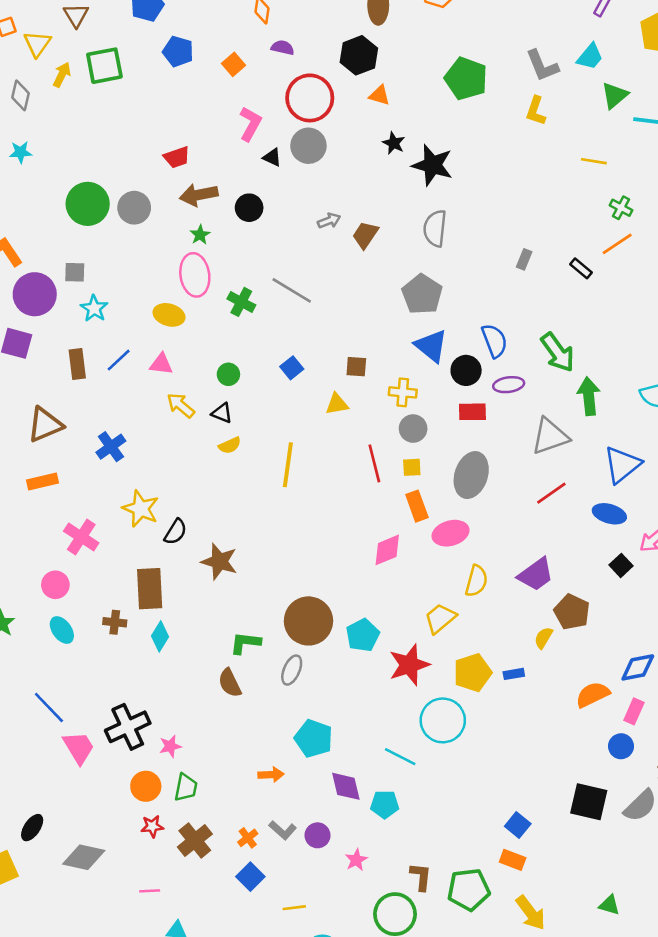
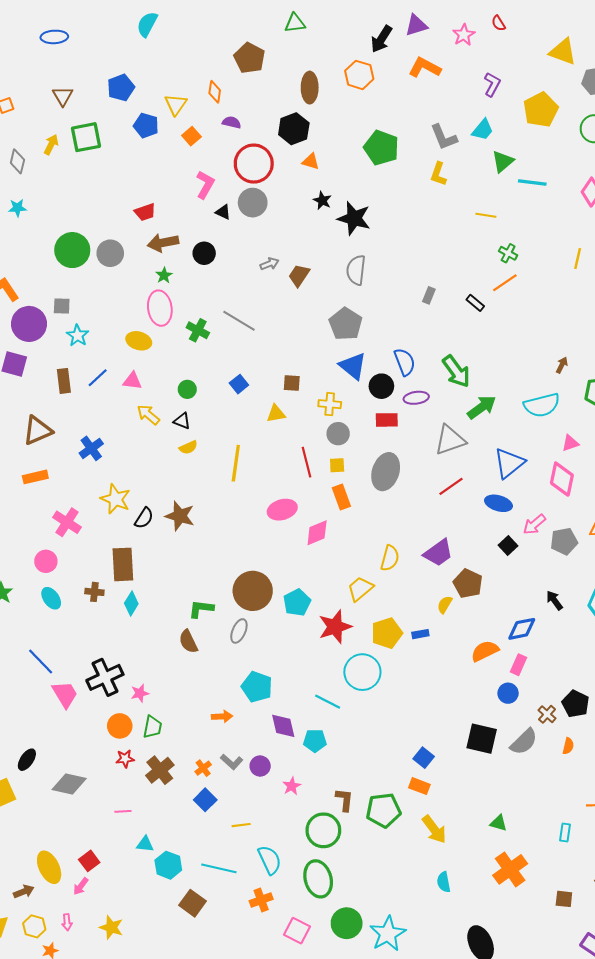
yellow triangle: (37, 44) -> (176, 104), moved
green arrow: (589, 396) -> (482, 407), turned 60
pink ellipse: (451, 533) -> (282, 510), moved
brown star: (219, 562) -> (180, 516), moved

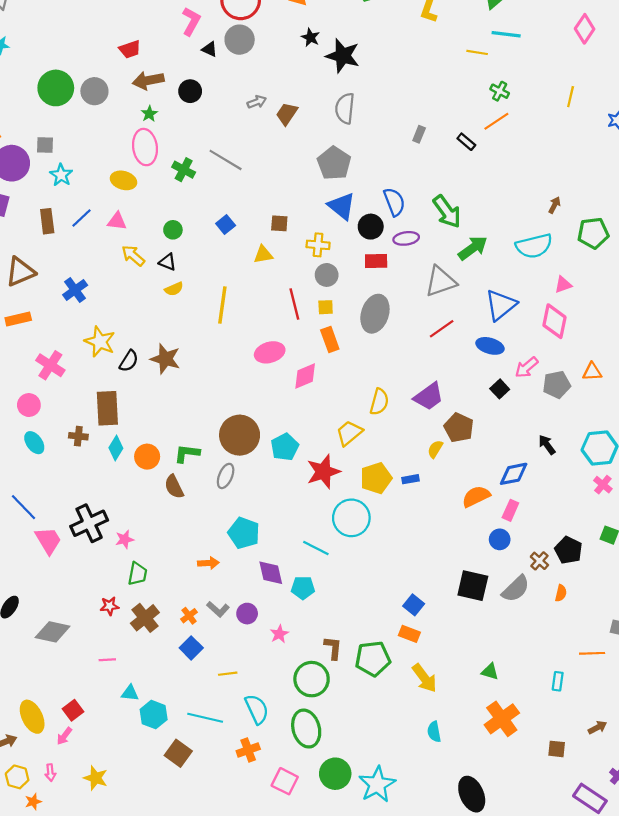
cyan line: (532, 183) -> (506, 34), moved
orange circle: (120, 726) -> (147, 457), moved

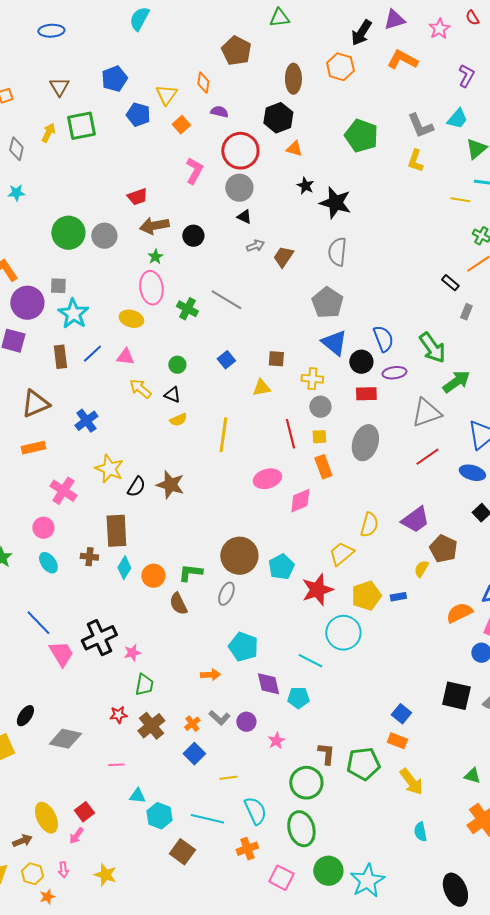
black triangle: (209, 49) -> (244, 217), moved
gray rectangle: (419, 134) -> (466, 312), moved
cyan star: (61, 175) -> (73, 314), size x1.4

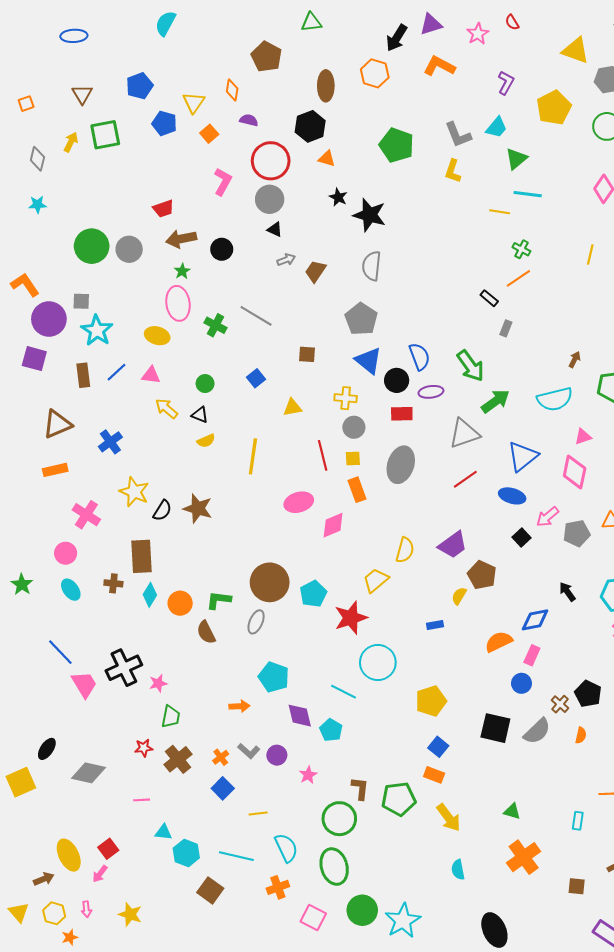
brown square: (276, 359) -> (307, 354), moved
yellow pentagon: (366, 596) -> (431, 701), moved
cyan pentagon: (298, 698) -> (331, 730), turned 30

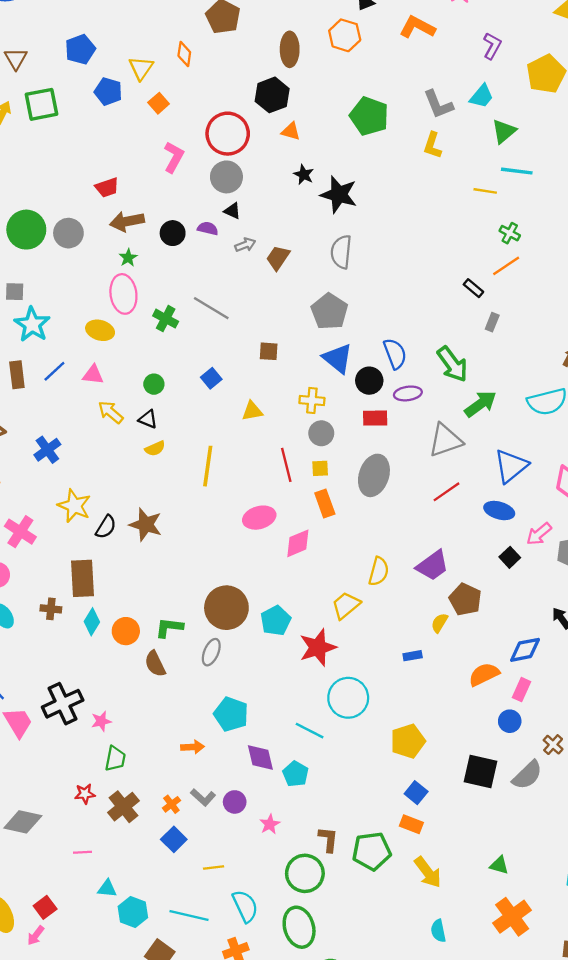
purple semicircle: (249, 120) -> (208, 228), moved

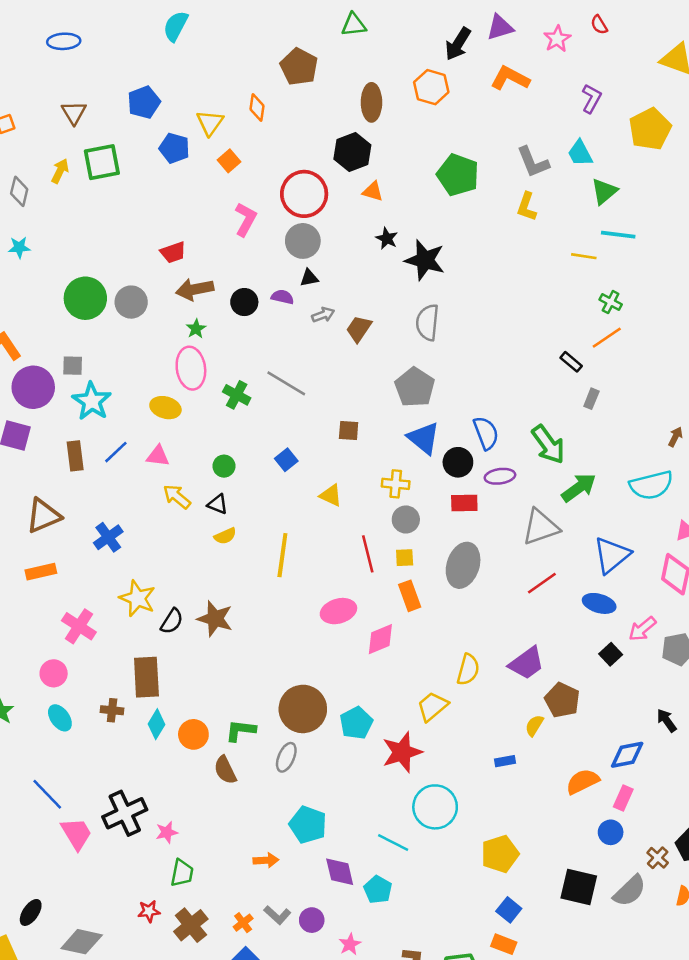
cyan trapezoid: (482, 96) -> (580, 153), turned 112
black triangle: (232, 211) -> (309, 278), turned -36
yellow triangle: (252, 411) -> (331, 495), turned 35

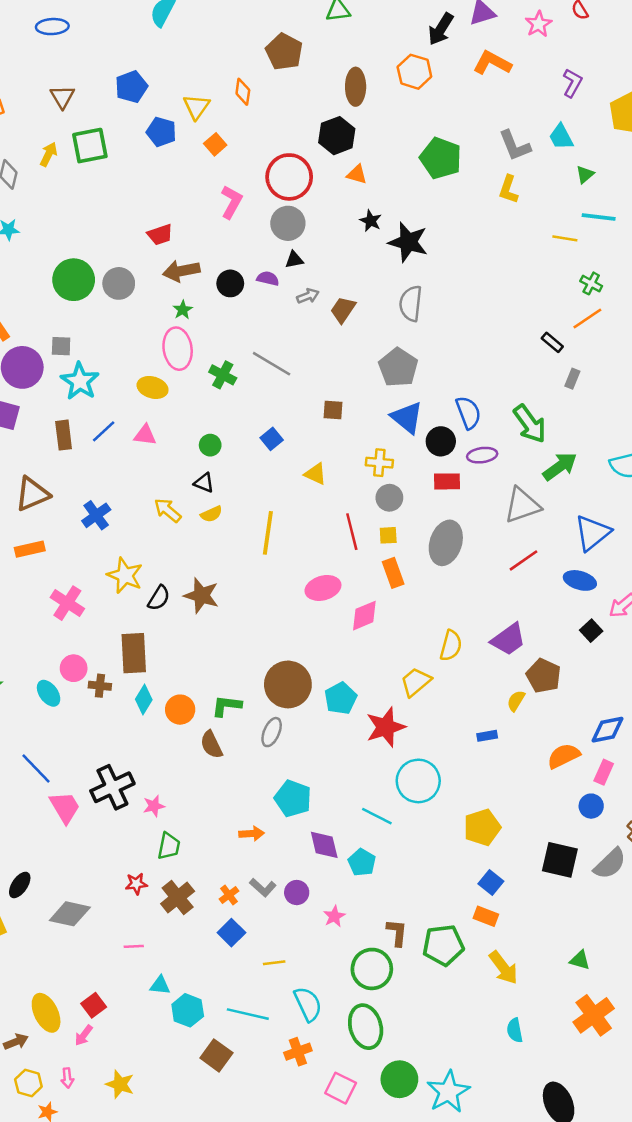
green triangle: (604, 191) -> (585, 174), size x0.7
yellow arrow: (177, 497) -> (168, 510), moved
pink circle: (54, 673) -> (74, 668), moved

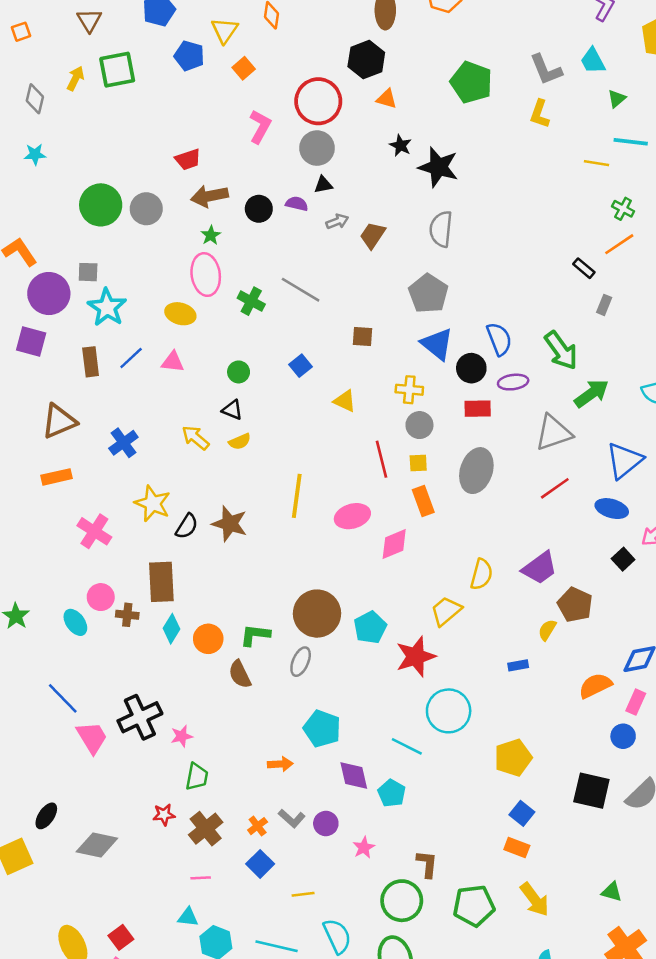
yellow line: (268, 533) -> (297, 496), moved
green pentagon: (443, 945) -> (474, 906), moved
pink line: (134, 946) -> (201, 878), moved

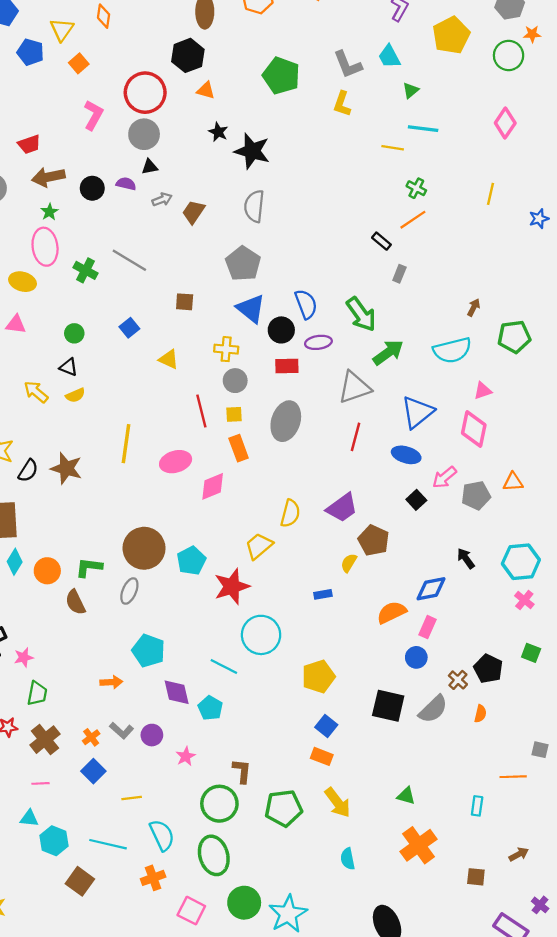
red line: (555, 488) -> (356, 437), turned -40

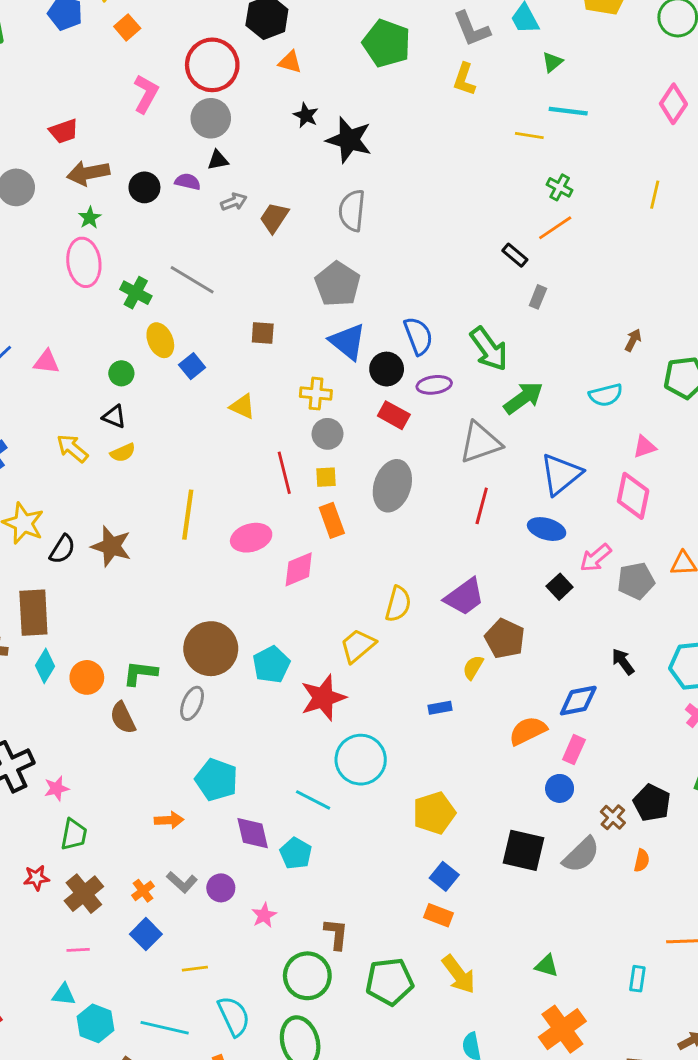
yellow ellipse: (23, 282) -> (160, 340), moved, turned 50
cyan semicircle: (452, 350) -> (606, 395), size x0.7
red rectangle: (287, 366) -> (394, 415), turned 30

